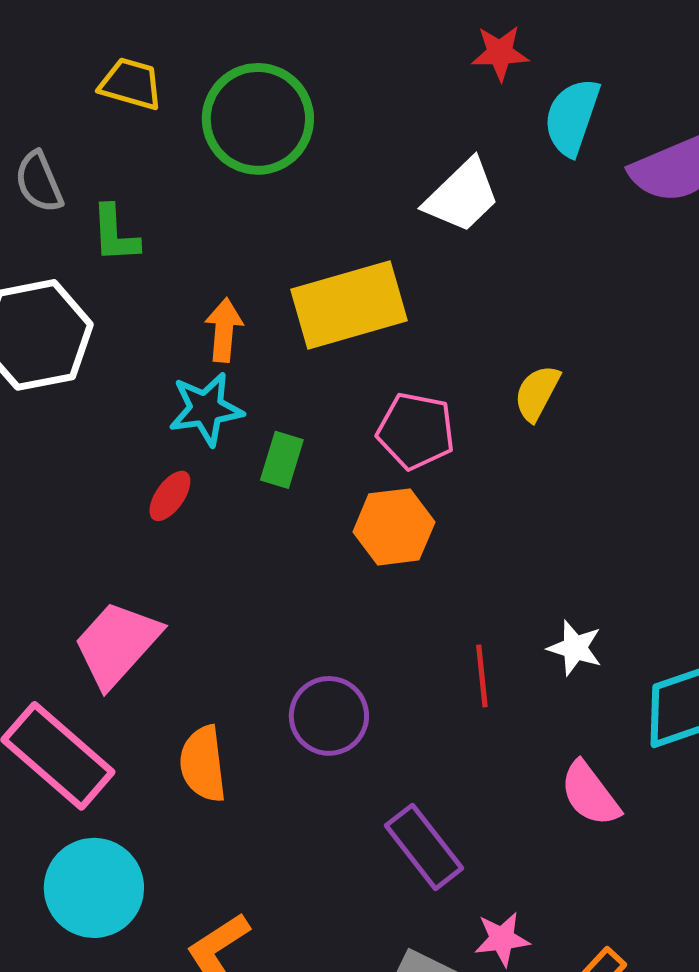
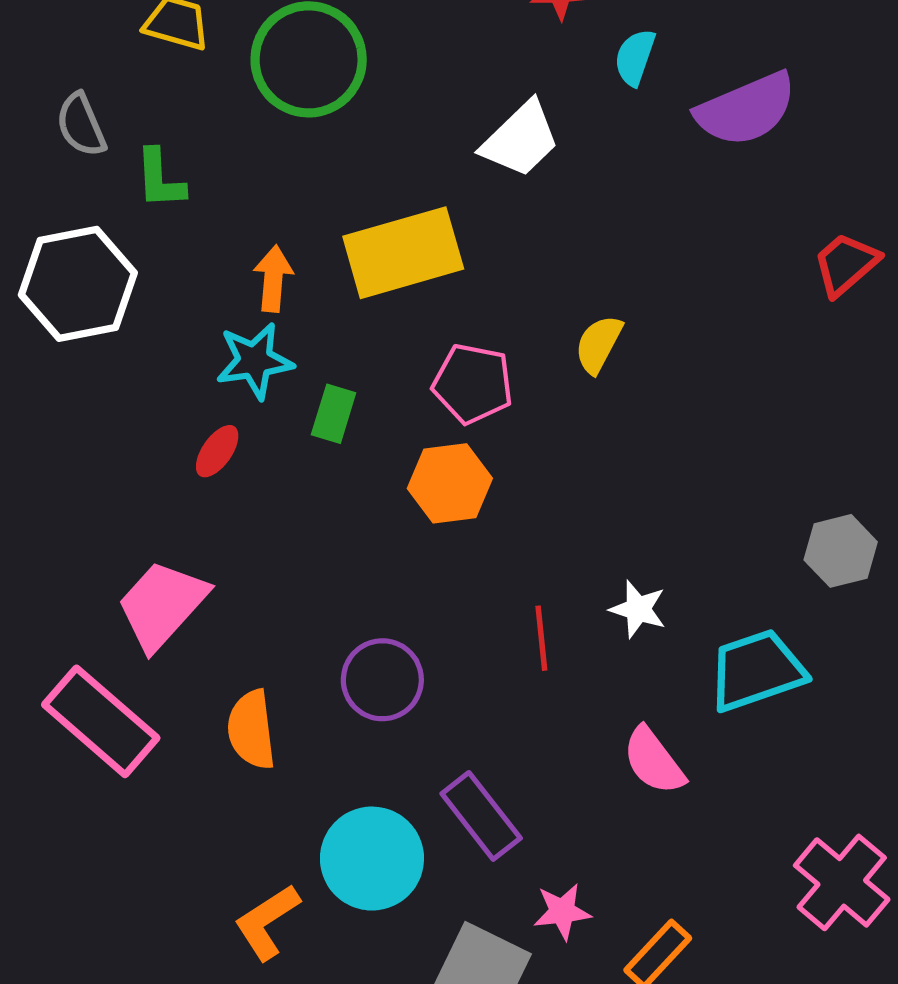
cyan semicircle: (572, 117) -> (635, 57), size x0.7
cyan circle: (94, 888) -> (372, 859), moved

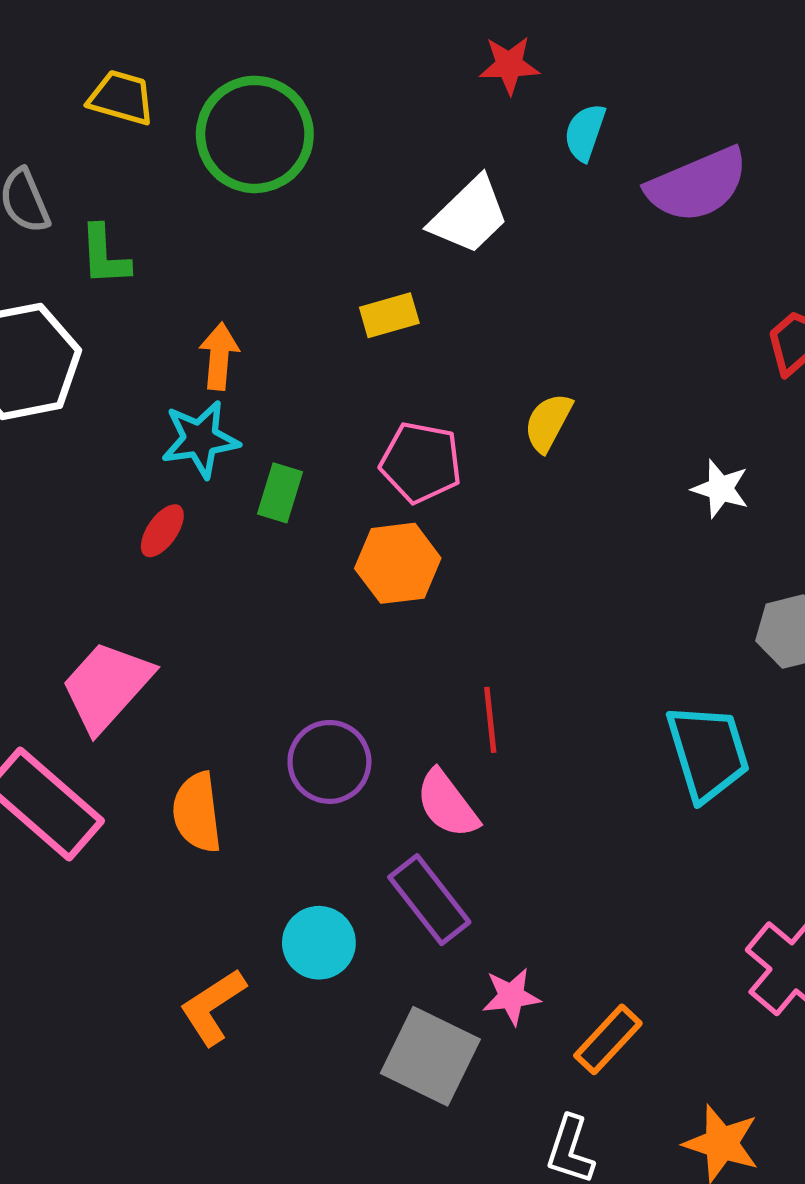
yellow rectangle: (403, 253) -> (389, 315), moved, size x0.5
white star: (638, 609) -> (720, 489), moved
cyan trapezoid: (756, 670) -> (708, 752), turned 92
pink semicircle: (654, 761) -> (447, 804), moved
cyan circle: (372, 859) -> (319, 943), size x0.7

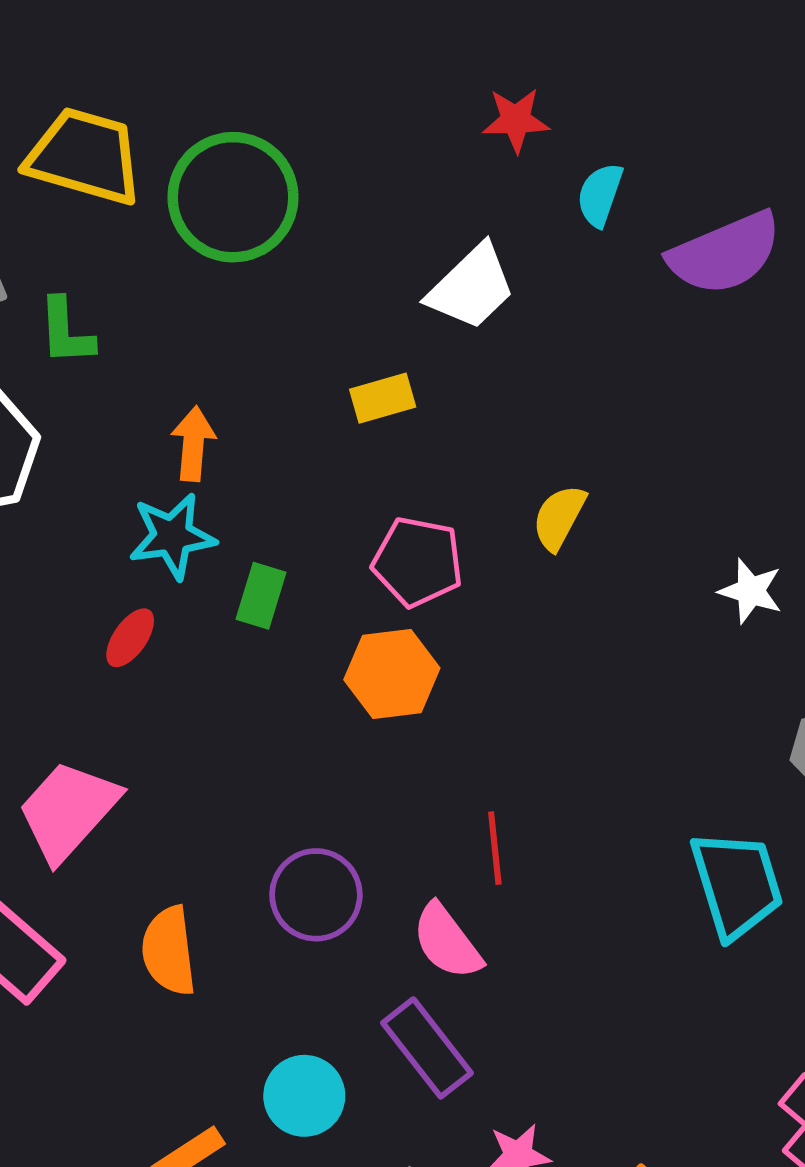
yellow trapezoid: (121, 98) -> (85, 156), size x1.6

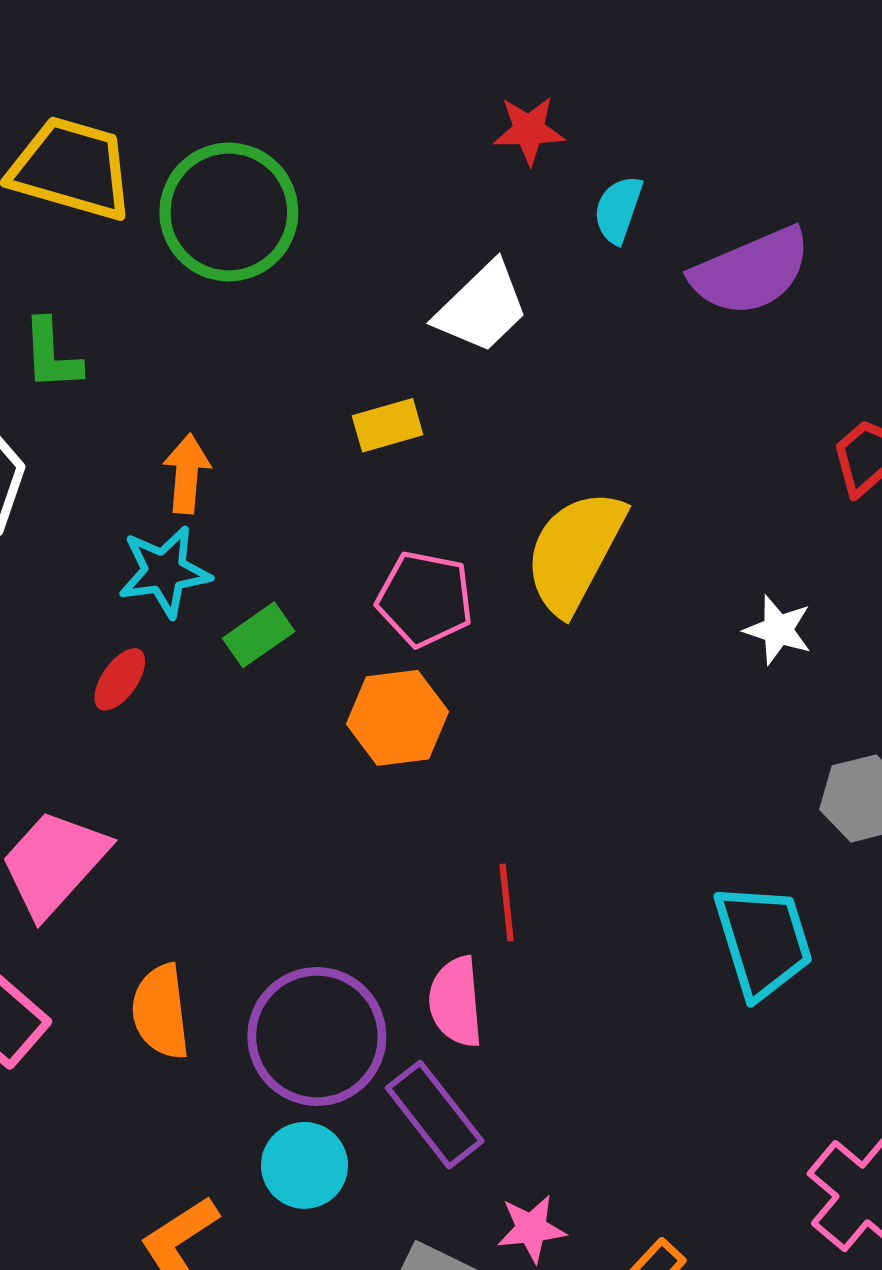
yellow semicircle: (559, 517) -> (575, 552), size x1.8
green rectangle: (261, 596) -> (259, 635), turned 38
purple circle: (316, 895) -> (317, 1036), moved, size x1.4
pink semicircle: (447, 942) -> (456, 1002), turned 32

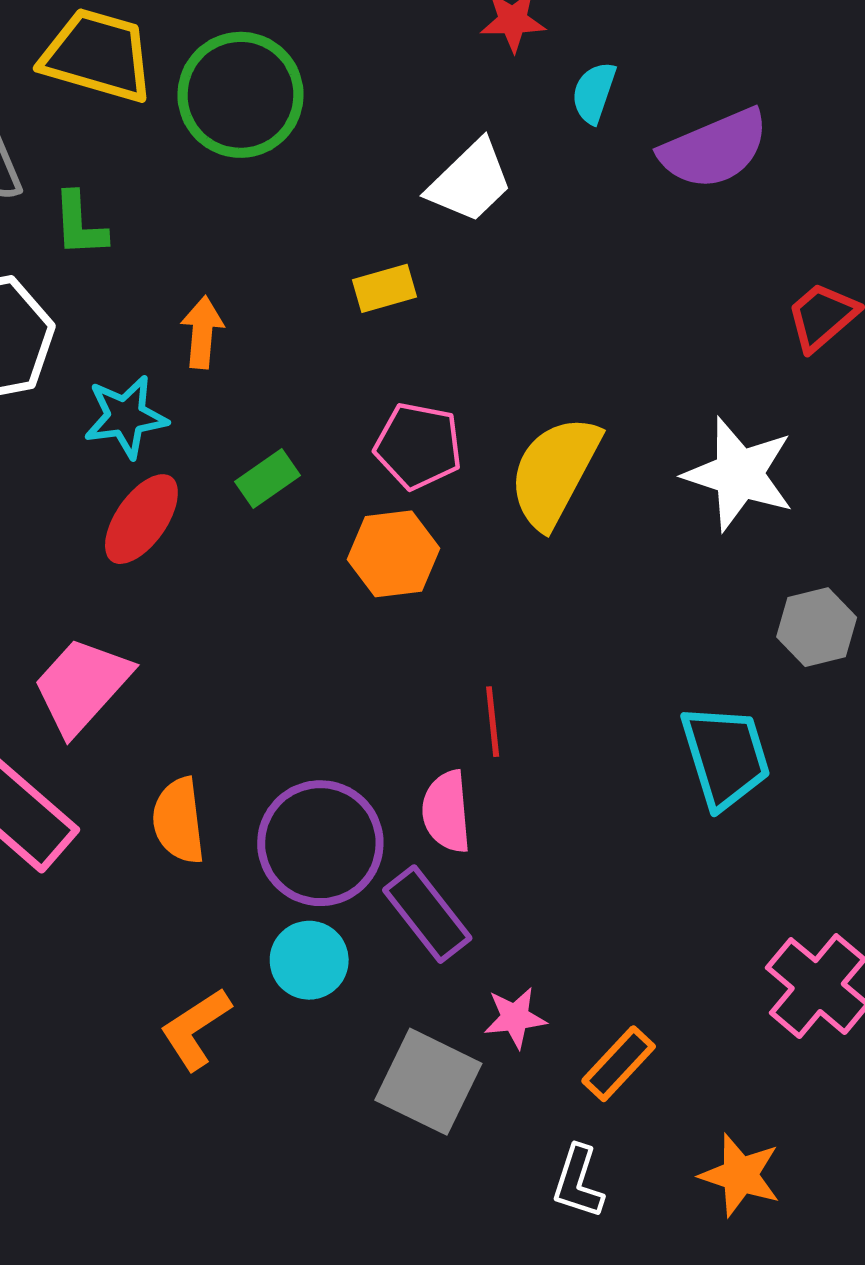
yellow semicircle: (575, 552) -> (554, 472), moved
cyan star: (164, 572) -> (126, 417), moved
white star: (778, 630) -> (739, 474), size x1.8
red ellipse: (120, 679) -> (141, 519), size x1.6

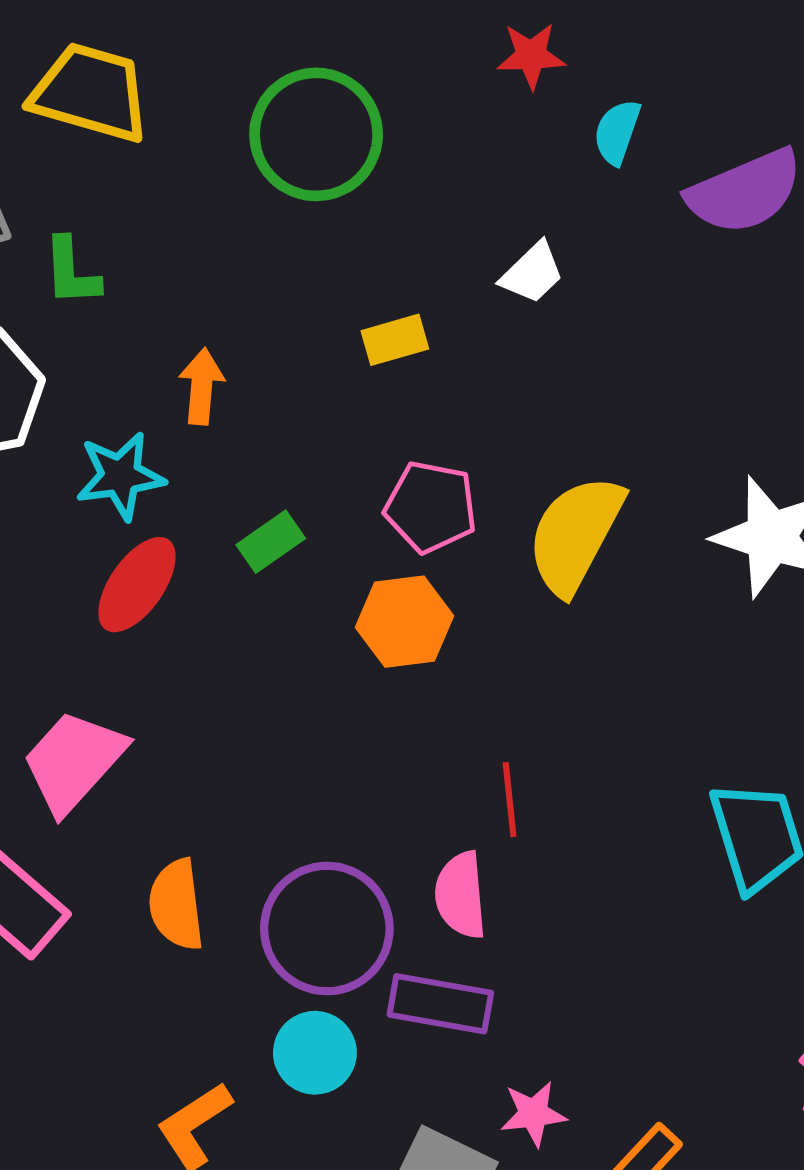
green circle: (240, 95) -> (316, 134), moved
white trapezoid: (470, 181) -> (532, 273), moved, size x0.7
purple rectangle: (427, 914) -> (440, 1004), turned -42

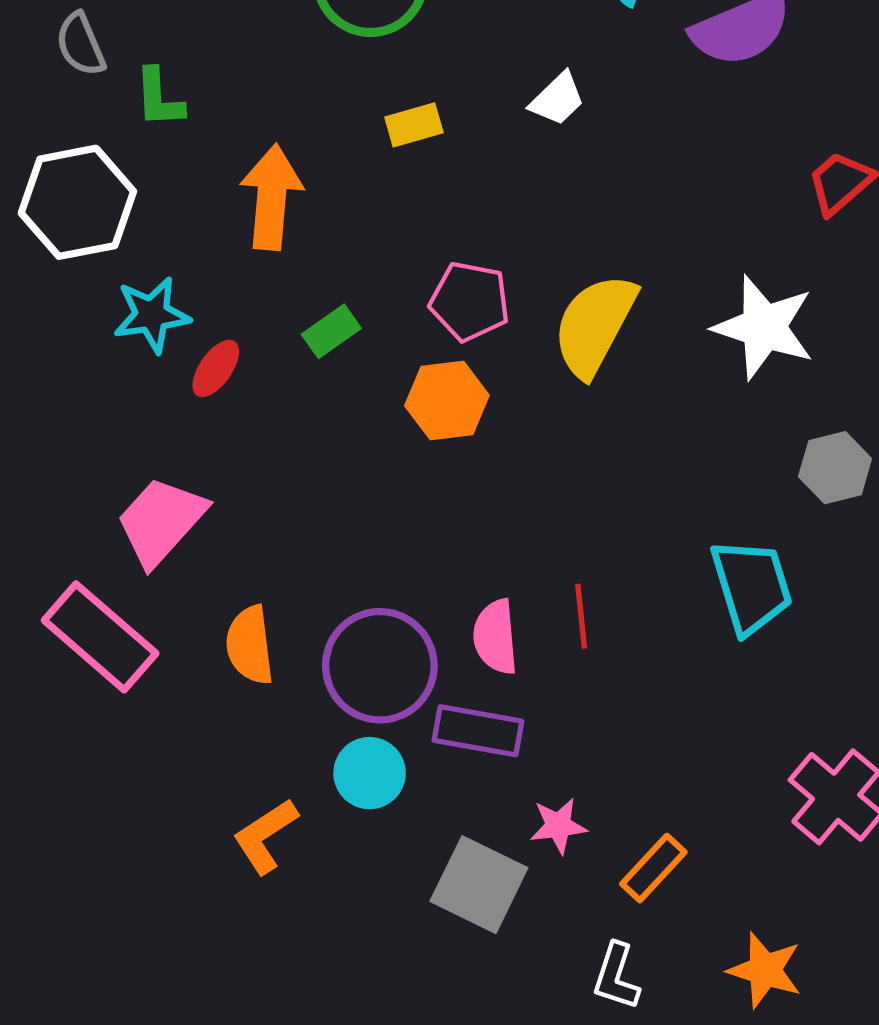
yellow rectangle: (395, 340) -> (414, 125), moved
orange arrow: (201, 386) -> (271, 197), size x1.6
cyan star: (120, 476) -> (152, 315), moved
red ellipse: (137, 585) -> (216, 368), size x0.7
red line: (510, 800) -> (581, 616), moved

